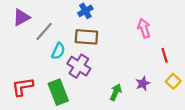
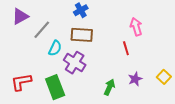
red line: (165, 55) -> (126, 48), moved

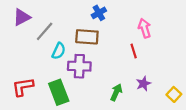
blue cross: (81, 10) -> (99, 13), moved
purple cross: (75, 63) -> (79, 66), turned -30
yellow square: (164, 77) -> (174, 94), moved

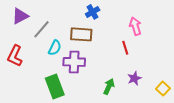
red L-shape: (23, 87) -> (15, 56), moved, turned -55

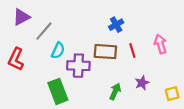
blue cross: (93, 12) -> (116, 25), moved
pink arrow: (135, 26) -> (160, 44), moved
brown rectangle: (81, 34) -> (105, 52), moved
yellow square: (163, 89) -> (172, 94), turned 32

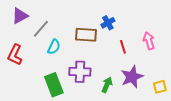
brown rectangle: (105, 52) -> (86, 35), moved
purple cross: (78, 66) -> (80, 72), moved
purple star: (142, 83) -> (132, 77), size x1.6

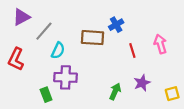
purple cross: (80, 72) -> (66, 77), moved
purple star: (132, 77) -> (142, 83), size x0.7
green rectangle: (54, 85) -> (46, 95), moved, size x0.6

